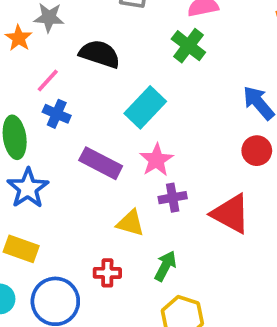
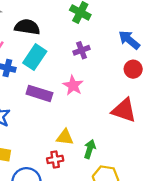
cyan rectangle: (145, 107) -> (35, 57), moved
purple cross: (173, 198) -> (82, 50), moved
yellow triangle: (130, 223) -> (65, 137), moved

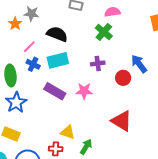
cyan rectangle: (35, 57) -> (58, 60), turned 30
red circle: (133, 69) -> (123, 78), moved
pink star: (73, 85) -> (84, 91), turned 30

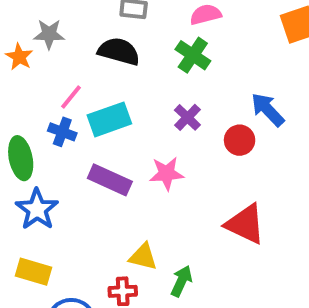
black semicircle: (57, 34) -> (119, 51), moved
pink line: (29, 47) -> (71, 97), moved
purple cross: (98, 63) -> (187, 117), turned -32

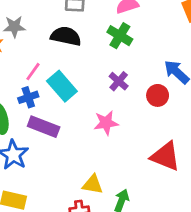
cyan rectangle: (109, 119) -> (62, 86), turned 72
blue cross: (62, 132) -> (28, 97), turned -36
purple rectangle: (110, 180) -> (44, 127), moved

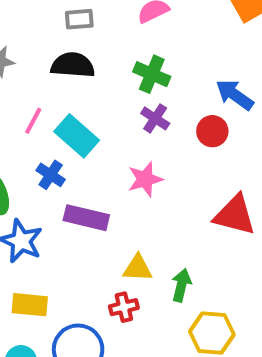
green cross: (120, 36) -> (152, 74), moved
blue cross: (28, 97) -> (51, 175), moved, turned -30
purple rectangle: (44, 127) -> (86, 218), moved

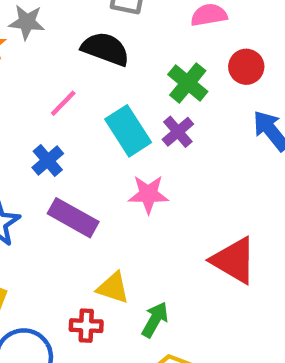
pink line: (33, 121) -> (63, 103), moved
red circle: (212, 131) -> (246, 67), moved
cyan rectangle: (77, 136) -> (128, 131), moved

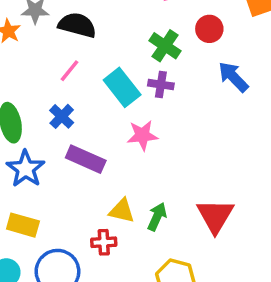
black semicircle: (105, 49) -> (77, 25), moved
purple cross: (178, 132) -> (161, 85), turned -35
red triangle: (234, 260) -> (215, 216), moved, turned 36
green arrow: (155, 320) -> (157, 217), moved

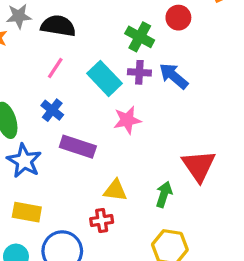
blue arrow: (233, 77) -> (174, 76), moved
red triangle: (215, 216) -> (199, 166), moved
green arrow: (157, 217) -> (164, 194), moved

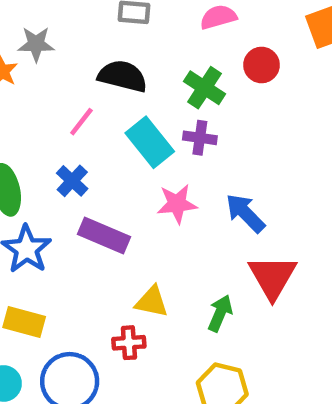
black semicircle: (58, 26) -> (123, 76), moved
blue arrow: (174, 76) -> (245, 213), moved

